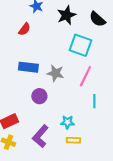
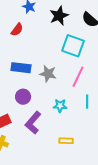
purple circle: (39, 96) -> (23, 97), moved
cyan star: (67, 122) -> (60, 106), moved
purple L-shape: (40, 136) -> (33, 123), moved

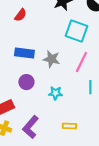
cyan star: (60, 106) -> (55, 93), moved
purple L-shape: (33, 123) -> (30, 127), moved

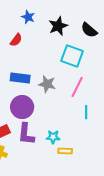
purple circle: (26, 82) -> (22, 107), size x1.5
cyan star: (55, 93) -> (53, 137), moved
purple L-shape: (30, 127) -> (26, 134), moved, turned -35

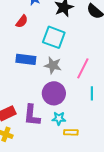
cyan square: (72, 56) -> (54, 37), moved
purple circle: (22, 107) -> (54, 93), moved

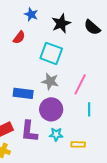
blue rectangle: (26, 59) -> (23, 93), moved
yellow rectangle: (71, 132) -> (78, 144), moved

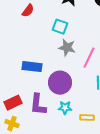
cyan square: (51, 53) -> (60, 27), size x0.7
gray star: (50, 81) -> (67, 48), moved

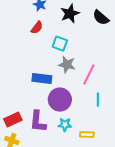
red semicircle: (28, 11) -> (37, 28), moved
blue rectangle: (32, 67) -> (42, 79), moved

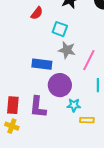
red rectangle: (13, 120) -> (13, 105), turned -60
cyan star: (65, 125) -> (74, 105), moved

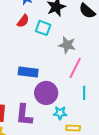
cyan square: (60, 29) -> (43, 28), moved
gray star: (67, 50) -> (67, 45), moved

